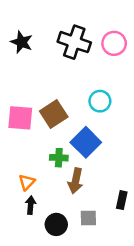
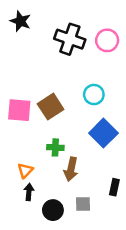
black star: (22, 42) -> (20, 21), moved
blue square: (86, 142) -> (103, 133), moved

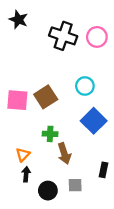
brown arrow: (71, 169) -> (64, 154), turned -30

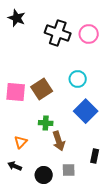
black arrow: (26, 174) -> (15, 166), moved, turned -72

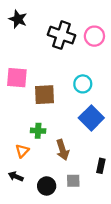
brown square: (42, 89) -> (44, 95), turned 30
pink square: (16, 92) -> (17, 78), moved
green cross: (46, 123) -> (38, 131), moved

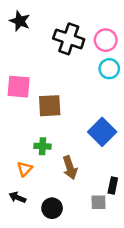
cyan circle: (83, 84) -> (109, 69), moved
gray square: (73, 181) -> (99, 202), moved

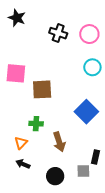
black cross: (69, 39) -> (58, 33), size x0.7
cyan circle: (109, 69) -> (92, 67), moved
black arrow: (17, 197) -> (23, 164), moved
black circle: (52, 208) -> (55, 176), moved

